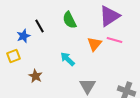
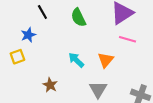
black line: (40, 26) -> (42, 12), moved
orange triangle: (94, 44) -> (106, 60), moved
brown star: (36, 76) -> (50, 85), moved

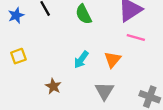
blue star: (28, 35) -> (16, 15), moved
cyan arrow: (76, 60) -> (81, 60), turned -98

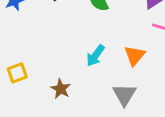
yellow square: (18, 56) -> (17, 73), moved

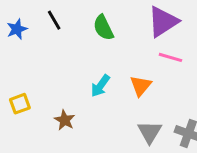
gray triangle: (124, 95) -> (150, 132), moved

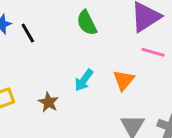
black line: (54, 20) -> (28, 33), moved
brown star: (65, 120) -> (48, 102), moved

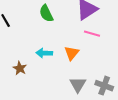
cyan arrow: (84, 80) -> (44, 53), turned 56

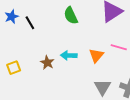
pink line: (92, 34) -> (119, 47), moved
brown star: (20, 68) -> (47, 63), moved

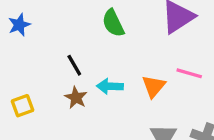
black line: (30, 23) -> (74, 65), moved

